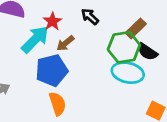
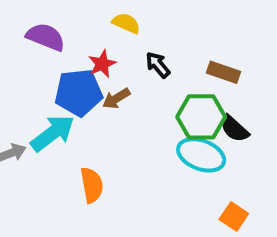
brown rectangle: (136, 28) -> (223, 72), moved, turned 55
cyan arrow: (35, 39) -> (53, 133), moved
blue pentagon: (52, 70) -> (79, 93), moved

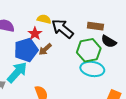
yellow semicircle: (126, 23) -> (44, 19), moved
black arrow: (158, 65) -> (63, 29), size x1.6
black semicircle: (234, 129) -> (109, 41), moved

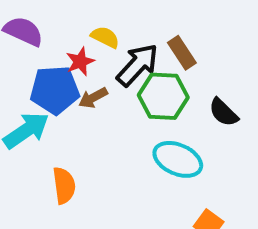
brown rectangle: (95, 26) -> (182, 53), moved, turned 35
black arrow: (63, 29) -> (137, 65), turned 80
green hexagon: (89, 50) -> (163, 96), moved

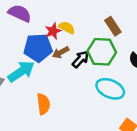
yellow semicircle: (105, 37) -> (67, 28), moved
black arrow: (137, 65) -> (80, 59), moved, size x0.7

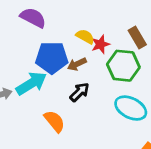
red star: (53, 31) -> (100, 44), moved
black arrow: (80, 59) -> (80, 92), moved
orange semicircle: (43, 104) -> (54, 121), turned -35

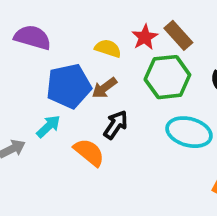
red star: (100, 44) -> (145, 37), moved
cyan arrow: (31, 83) -> (48, 126), size x0.6
orange semicircle: (54, 121) -> (89, 152), moved

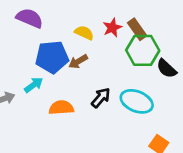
green hexagon: (167, 77) -> (143, 50), moved
black arrow: (116, 125) -> (101, 98), moved
orange semicircle: (89, 152) -> (61, 108), turned -50

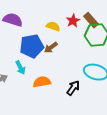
cyan arrow: (34, 85) -> (20, 68), turned 104
black arrow: (101, 98) -> (73, 88), moved

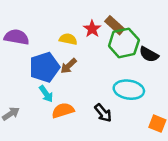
cyan arrow: (20, 68) -> (46, 94), moved
black arrow: (73, 88) -> (103, 113), turned 112

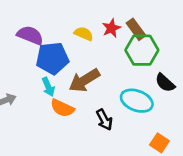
purple semicircle: (17, 37) -> (30, 35), moved
black semicircle: (149, 54) -> (165, 83), moved
brown arrow: (69, 66) -> (84, 80), moved, size x1.6
orange semicircle: (63, 110) -> (62, 108), turned -150

